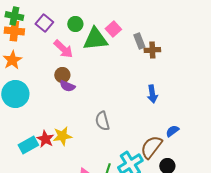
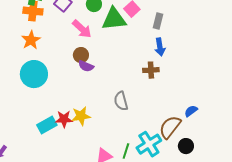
gray rectangle: (139, 41) -> (158, 21), turned 35
brown cross: (152, 50) -> (151, 70), moved
blue arrow: (152, 94) -> (160, 47), moved
red star: (45, 139) -> (64, 119), turned -30

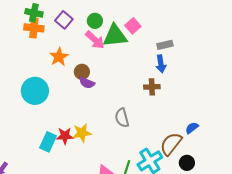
gray rectangle: (158, 21) -> (165, 45), moved, turned 63
pink arrow: (82, 29) -> (95, 40), moved
orange star: (31, 40) -> (59, 57), moved
cyan rectangle: (47, 125) -> (48, 142), turned -36

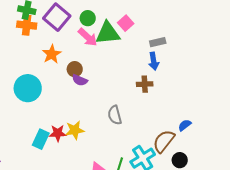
purple square: (64, 20) -> (57, 17), size x1.5

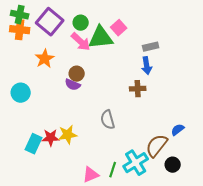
brown circle: (75, 69) -> (77, 74), moved
cyan circle: (28, 88) -> (21, 93), size x0.7

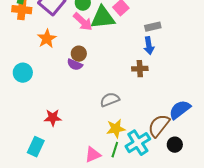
gray semicircle: (108, 120) -> (110, 100), turned 84
blue semicircle: (178, 130) -> (180, 110), size x1.6
yellow star: (68, 135) -> (116, 129), moved
cyan rectangle: (34, 144) -> (36, 147), moved

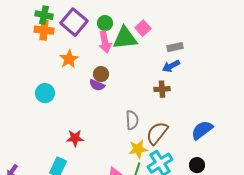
pink arrow: (83, 22) -> (105, 42), turned 35
blue arrow: (149, 46) -> (171, 66), turned 72
gray semicircle: (110, 100) -> (132, 120), turned 108
brown semicircle: (159, 126) -> (157, 133), moved

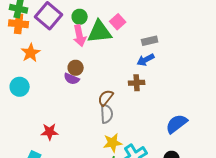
orange star: (69, 59) -> (31, 53), moved
brown semicircle: (157, 133) -> (106, 98), moved, size x0.7

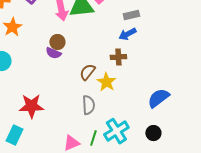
gray semicircle: (107, 114) -> (88, 105), moved
red star: (50, 132) -> (31, 106), size x1.4
yellow star: (113, 143) -> (106, 82), moved, turned -30

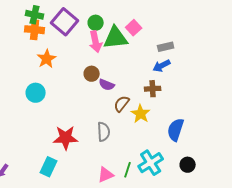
purple semicircle: (53, 53) -> (107, 85), moved
blue semicircle: (158, 98) -> (176, 130), moved, turned -35
gray semicircle: (88, 105) -> (104, 132), moved

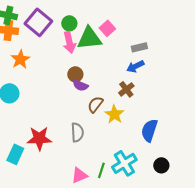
brown circle: (92, 74) -> (75, 74), moved
brown cross: (153, 89) -> (126, 89), turned -35
cyan rectangle: (49, 167) -> (15, 154), moved

